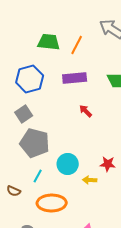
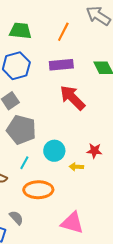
green trapezoid: (49, 42) -> (20, 31), moved
red arrow: (86, 111) -> (72, 98), size x2.0

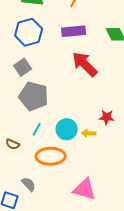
cyan circle: (54, 151) -> (67, 129), moved

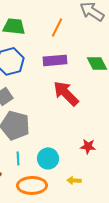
cyan line: (37, 129) -> (18, 158), turned -32
yellow arrow: (89, 133) -> (74, 180), moved

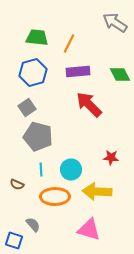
orange line: (57, 27) -> (69, 44), moved
yellow arrow: (74, 180) -> (97, 192), size x2.0

